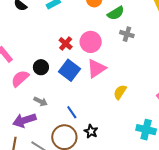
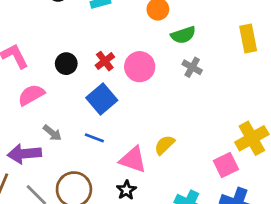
black circle: (41, 67) -> (66, 64), moved
pink triangle: (96, 68) -> (133, 160), moved, turned 40
blue line: (72, 112) -> (94, 138), moved, turned -48
black star: (91, 131) -> (126, 190), moved

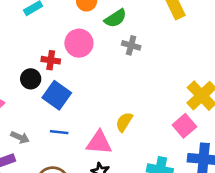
red cross: (105, 61) -> (51, 60), turned -30
black circle: (66, 64) -> (31, 79), moved
pink circle: (140, 67) -> (79, 43), moved

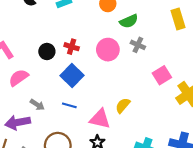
pink circle: (79, 43) -> (108, 50), moved
black circle: (31, 79) -> (47, 51), moved
pink square: (184, 126) -> (162, 75), moved

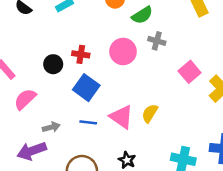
gray arrow: (37, 105) -> (51, 127), turned -40
pink triangle: (100, 119) -> (121, 117), moved, turned 30

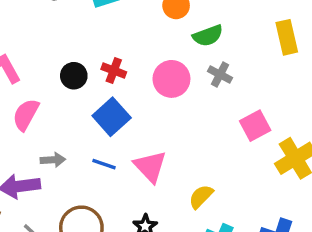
pink semicircle: (25, 99) -> (26, 115), turned -30
yellow semicircle: (150, 113) -> (201, 197), moved

